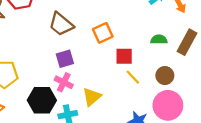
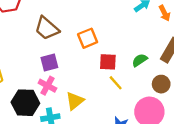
green semicircle: (159, 39) -> (140, 60), moved, turned -35
brown circle: (165, 76) -> (161, 84), moved

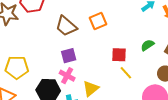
orange square: (88, 38) -> (98, 21), moved
green semicircle: (140, 60) -> (147, 45), moved

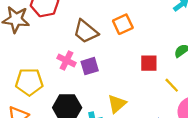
yellow line: (126, 73) -> (172, 85), moved
pink cross: (67, 76) -> (67, 60), moved

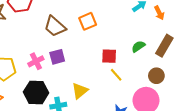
pink cross: (67, 60) -> (36, 61), moved, turned 35
yellow line: (172, 85) -> (116, 75), moved

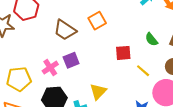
green semicircle: (138, 46) -> (151, 39), turned -88
yellow line: (116, 75) -> (143, 71), moved

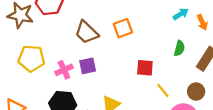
green semicircle: (151, 39) -> (179, 48), moved, turned -136
yellow pentagon: (19, 79) -> (31, 58), moved

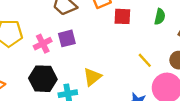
red square: (145, 68) -> (122, 16), moved

